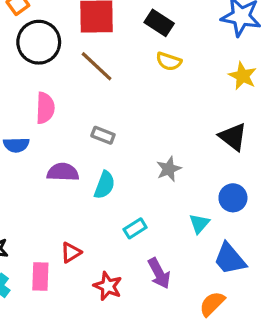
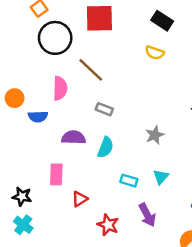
black rectangle: (159, 23) -> (162, 21), moved
brown line: (97, 66) -> (91, 70), moved
cyan triangle: (199, 224) -> (161, 177), moved
cyan rectangle: (135, 228) -> (129, 181), turned 49
pink rectangle: (40, 277) -> (56, 174), moved

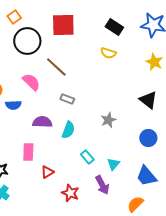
pink semicircle: (60, 88) -> (31, 82), turned -48
cyan triangle: (161, 177) -> (113, 164), moved
cyan rectangle: (129, 181) -> (87, 157), turned 32

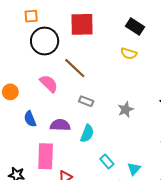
orange square: (14, 17) -> (31, 16), turned 32
blue semicircle: (13, 105) -> (30, 119), moved, turned 70
gray star: (108, 120) -> (126, 110), moved
pink rectangle: (28, 152) -> (46, 156), size x1.4

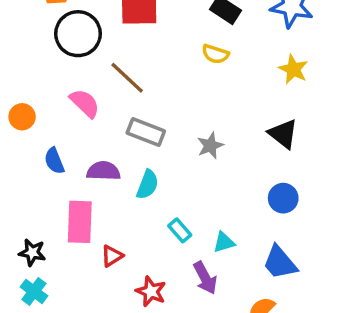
gray rectangle: (86, 101) -> (146, 132), size x1.5
cyan triangle: (134, 169) -> (224, 242), turned 32

